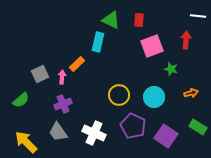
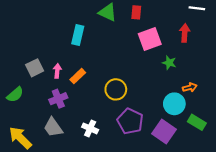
cyan rectangle: (98, 42) -> (78, 35), moved
orange rectangle: (77, 64) -> (78, 76), moved
cyan circle: (154, 97) -> (174, 104), moved
white cross: (94, 133) -> (90, 128), size x0.7

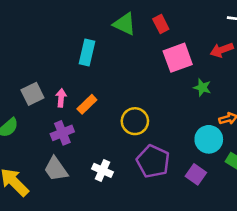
red rectangle: (136, 12) -> (161, 24), turned -32
red arrow: (185, 33) -> (222, 50), turned -114
purple square: (164, 132) -> (196, 174), size x0.7

